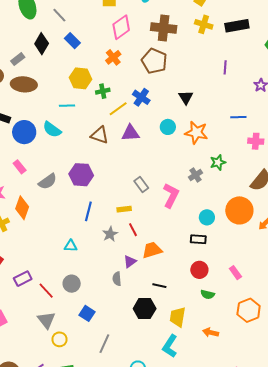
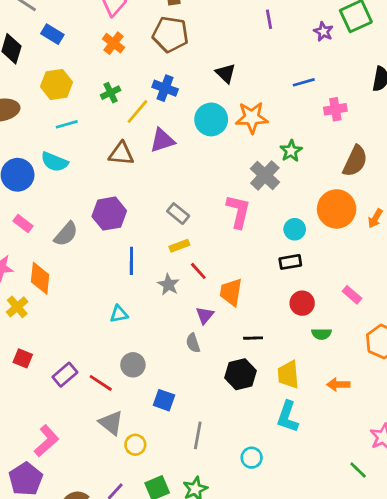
yellow hexagon: (80, 78) -> (56, 84), moved
cyan circle: (168, 127) -> (211, 119), size x1.5
gray cross: (196, 175) -> (265, 175), size x1.5
gray rectangle: (141, 184) -> (178, 214), moved
orange trapezoid: (152, 250) -> (231, 292), turned -50

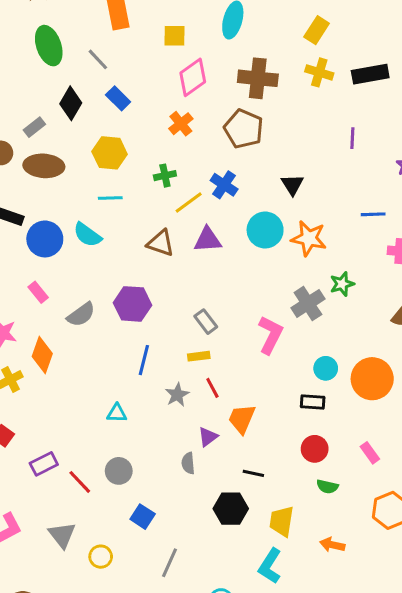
orange circle: (337, 209) -> (372, 379), moved
gray triangle: (111, 423) -> (62, 535), moved

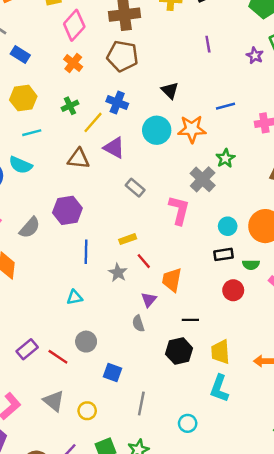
blue line: (373, 214) -> (226, 106), moved
purple triangle: (208, 240) -> (114, 148), turned 45
gray rectangle: (206, 322) -> (135, 188), moved
green semicircle: (327, 487) -> (251, 265), moved

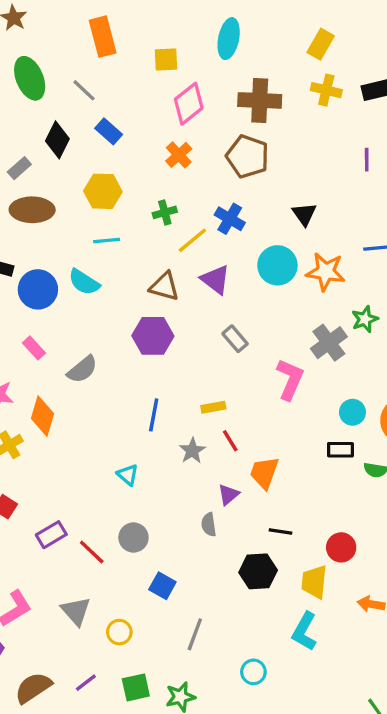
purple hexagon: (67, 210) -> (153, 336), moved
red circle: (233, 290) -> (341, 547), moved
cyan triangle: (75, 297) -> (128, 475), turned 42

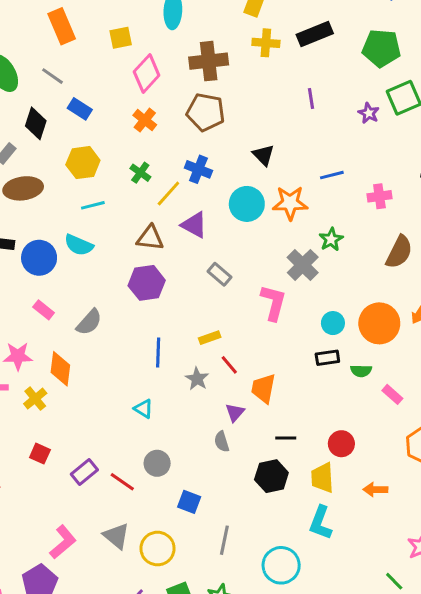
green cross: (165, 212) -> (140, 173), turned -30
yellow circle: (119, 632) -> (158, 549), size x1.5
cyan circle: (253, 672) -> (281, 565), size x1.6

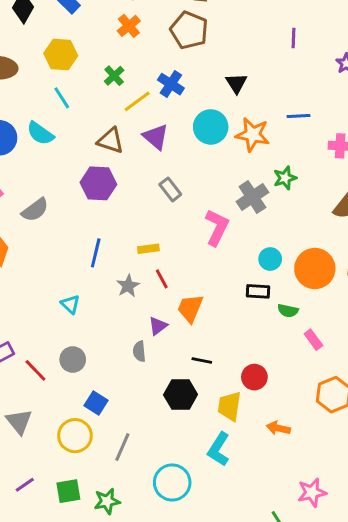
cyan line: (93, 205) -> (62, 98), turned 60
yellow circle: (158, 549) -> (75, 436), moved

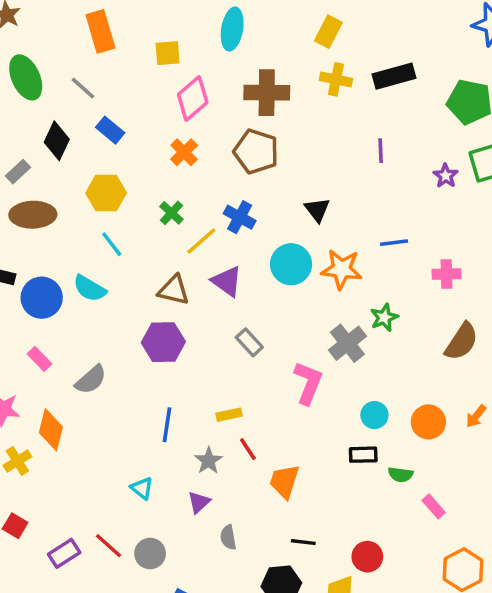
orange circle: (315, 268) -> (428, 422), size x0.7
purple triangle: (158, 326) -> (199, 502), moved
red line: (35, 370) -> (108, 546), moved

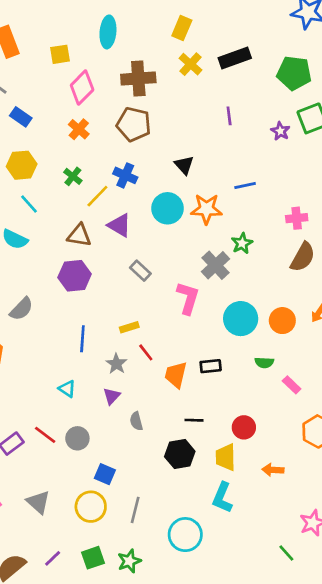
yellow cross: (336, 79) -> (190, 64), turned 35
pink cross: (446, 274) -> (297, 218), moved
cyan circle: (374, 415) -> (241, 319), size x1.6
black rectangle: (363, 455) -> (211, 366), moved

